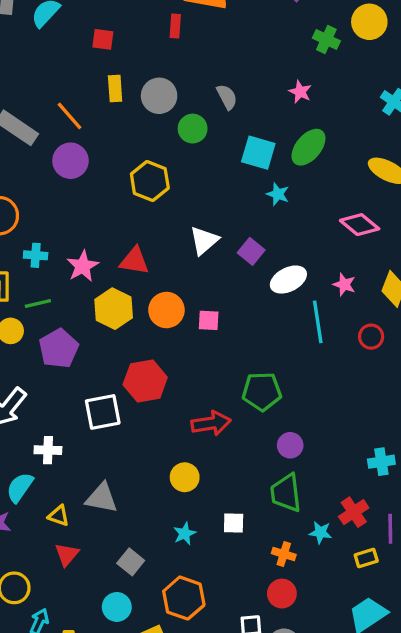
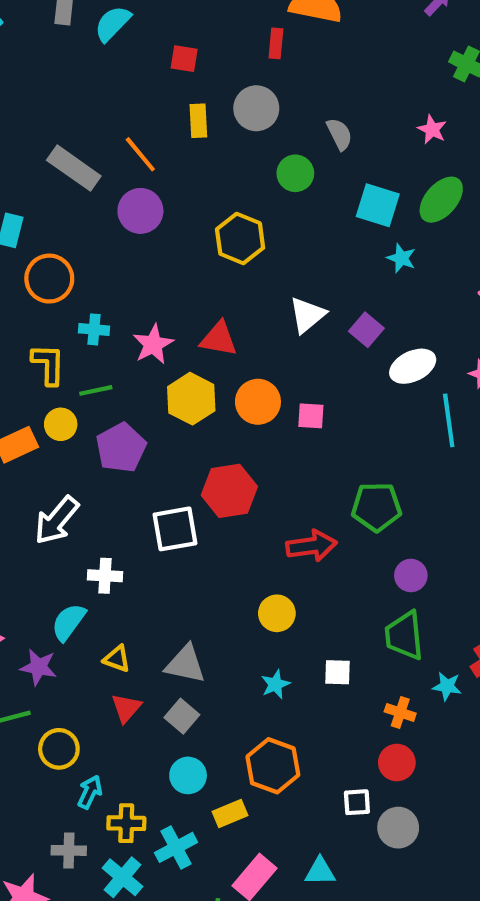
gray circle: (159, 96) -> (256, 108), moved
gray triangle: (102, 498) -> (185, 664), moved
gray square: (131, 562) -> (182, 716), moved

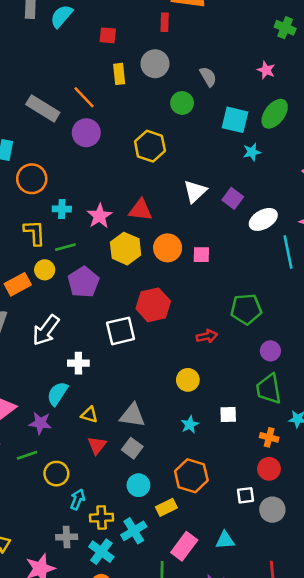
cyan star: (401, 258) -> (252, 152), turned -30
red arrow: (311, 546) -> (207, 336), size x0.7

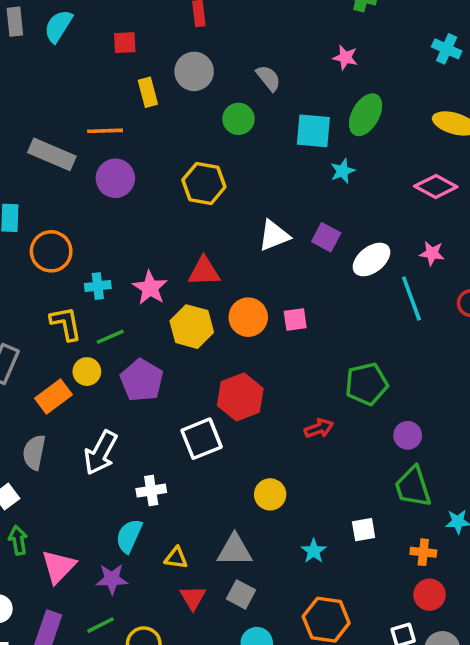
orange line: (84, 97) -> (105, 131), turned -40
white triangle: (195, 191) -> (274, 235), turned 30
yellow circle: (188, 380) -> (270, 494), moved

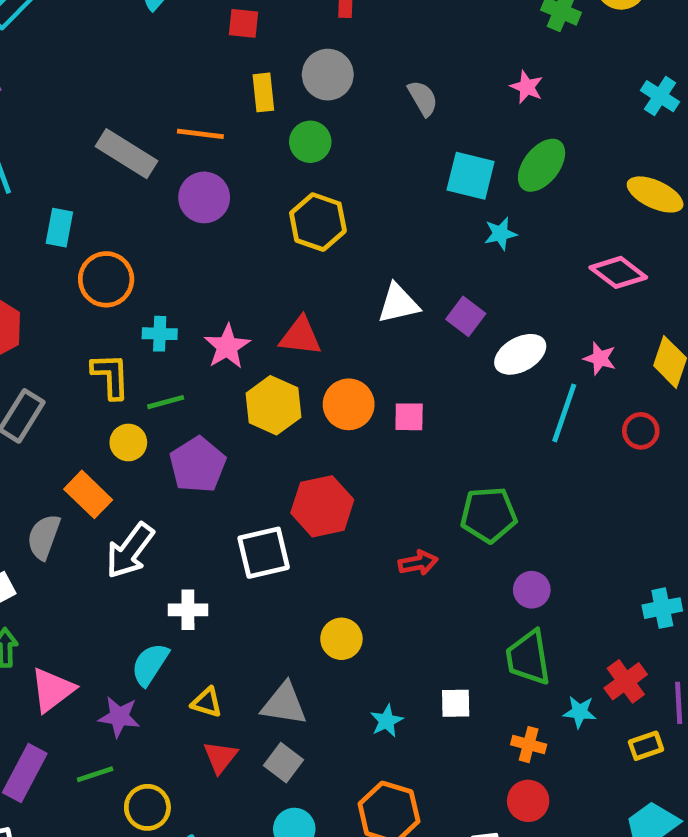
green circle: (238, 119) -> (310, 142), moved
cyan line: (411, 298) -> (564, 413), turned 30
orange rectangle: (54, 397) -> (88, 494), moved, turned 72

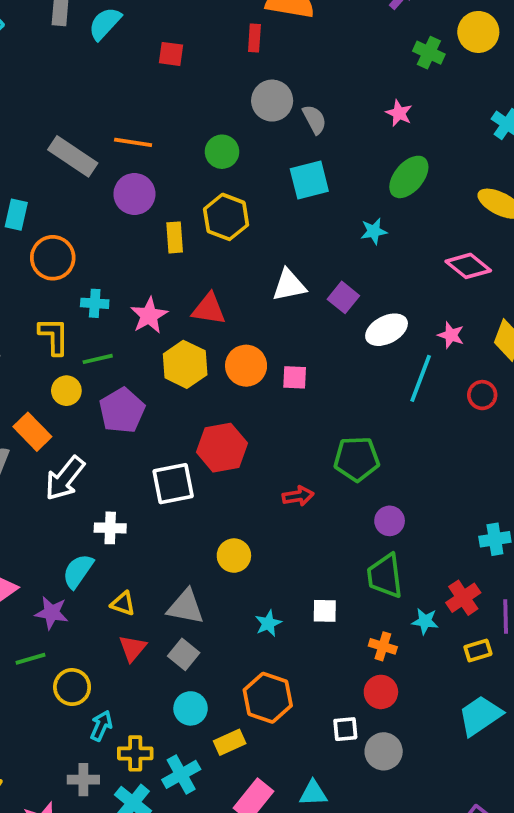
gray circle: (328, 75) -> (272, 101), moved
yellow rectangle: (263, 92) -> (175, 237), moved
cyan square: (471, 176) -> (309, 180), moved, turned -30

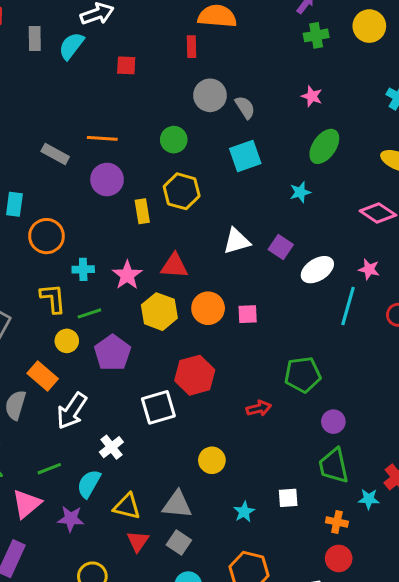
green cross: (429, 53) -> (316, 35), moved, turned -30
gray rectangle: (73, 156) -> (55, 154), size x0.7
white cross: (110, 528) -> (111, 447), turned -35
yellow triangle: (123, 603) -> (127, 506), size x1.4
green line: (31, 659) -> (49, 469), moved

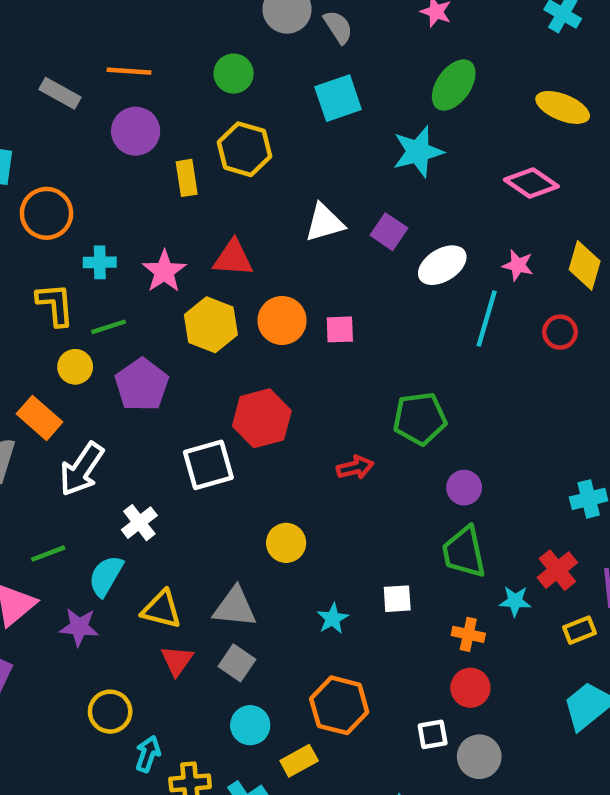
cyan star: (300, 192) -> (418, 152), size x1.6

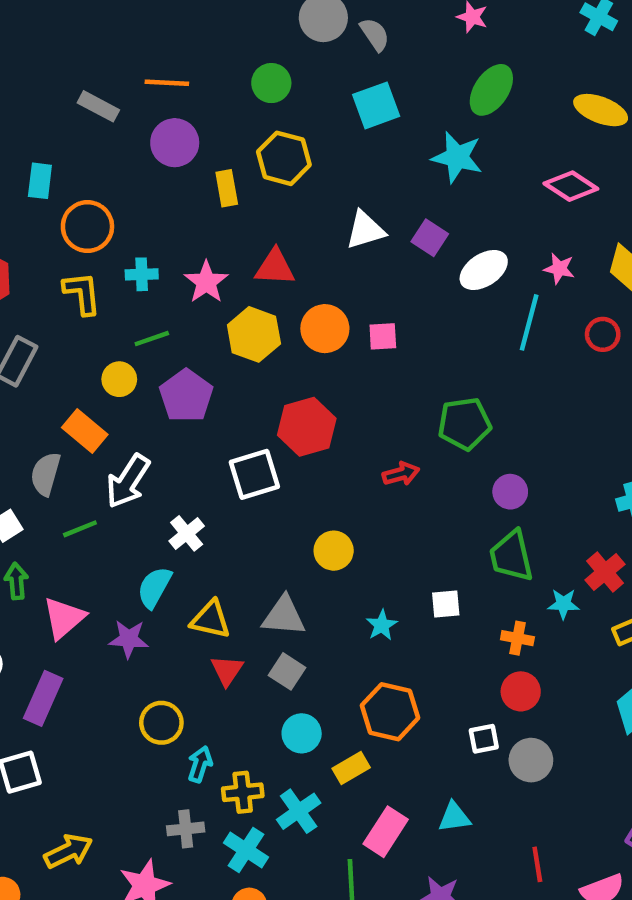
cyan star: (418, 152) -> (457, 157), turned 30
yellow L-shape: (55, 305) -> (82, 293), moved
green line: (48, 554) -> (80, 529), moved

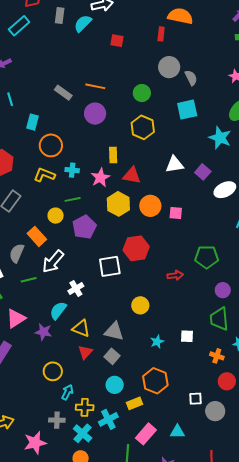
yellow rectangle: (227, 188) -> (113, 155), moved
yellow L-shape: (82, 293) -> (44, 175), turned -70
red circle: (521, 691) -> (227, 381), moved

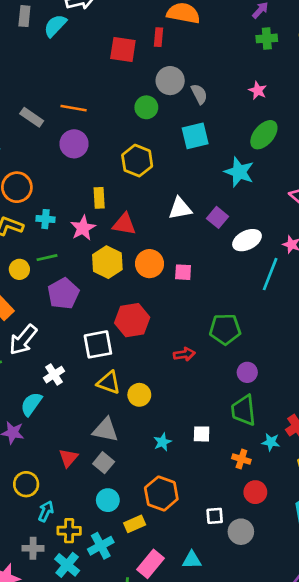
red square: (117, 41) -> (123, 49), moved, size x1.5
green circle: (142, 93) -> (146, 107), moved
yellow circle: (56, 216) -> (19, 269), moved
yellow triangle: (81, 328) -> (109, 383), moved

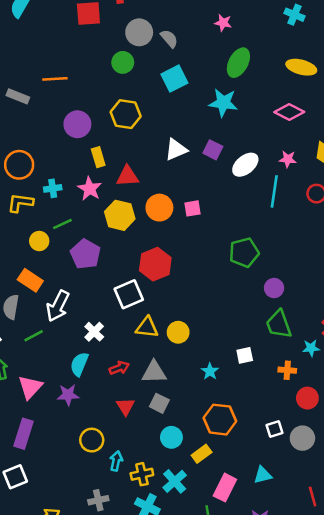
purple circle: (74, 144) -> (77, 124), moved
red arrow: (184, 354) -> (119, 368), moved
gray cross: (33, 548) -> (98, 500), moved

